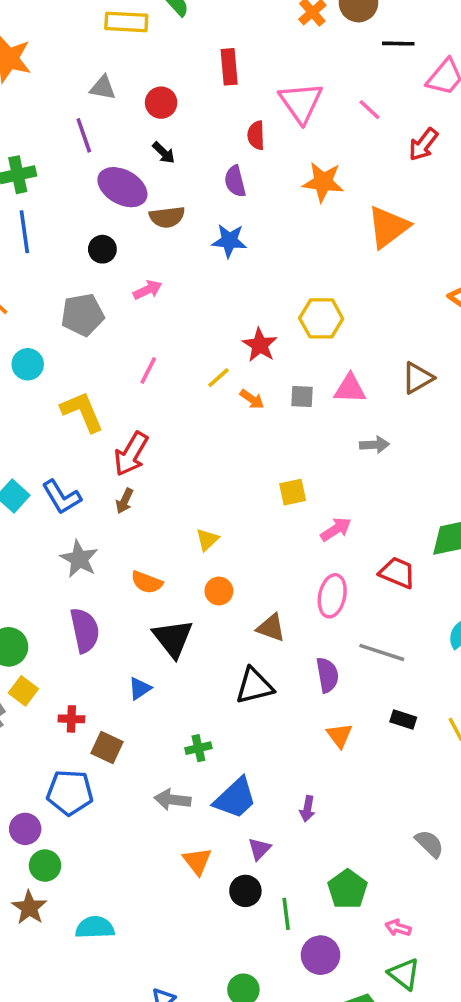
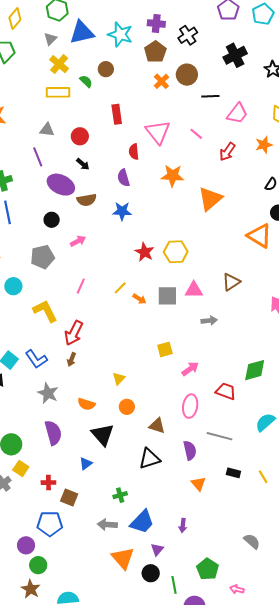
red star: (260, 345) -> (145, 252), moved
gray square: (302, 397) -> (167, 296), size x1.5
orange triangle: (197, 861) -> (123, 558), size x1.4

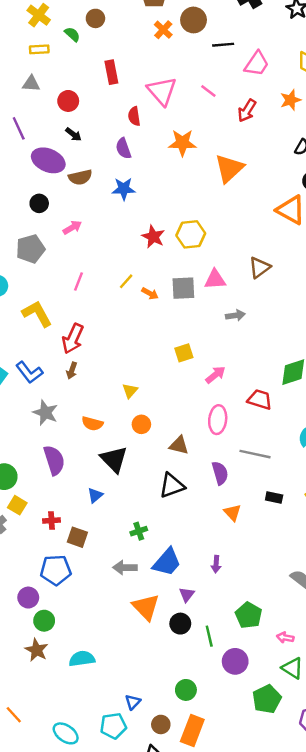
yellow rectangle: (58, 92) -> (39, 49), size x0.7
gray triangle: (47, 130) -> (31, 84), moved

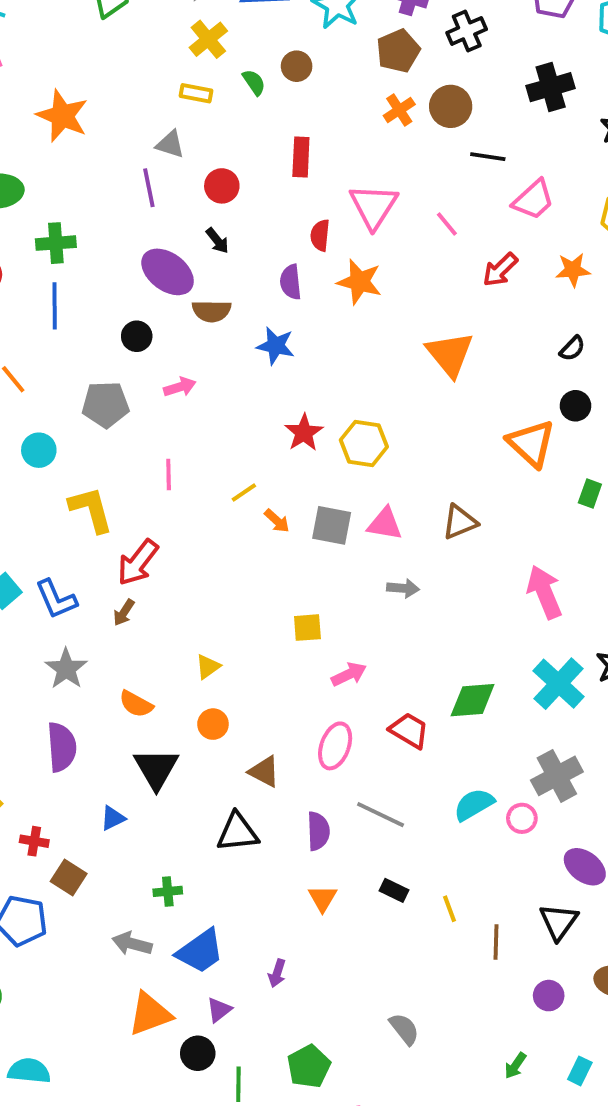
purple line: (19, 128) -> (149, 188), moved
orange star: (182, 143) -> (359, 282), moved
orange triangle: (229, 168) -> (450, 354), turned -40
pink line: (78, 282) -> (169, 475), turned -36
orange triangle: (146, 607) -> (150, 1014), turned 40

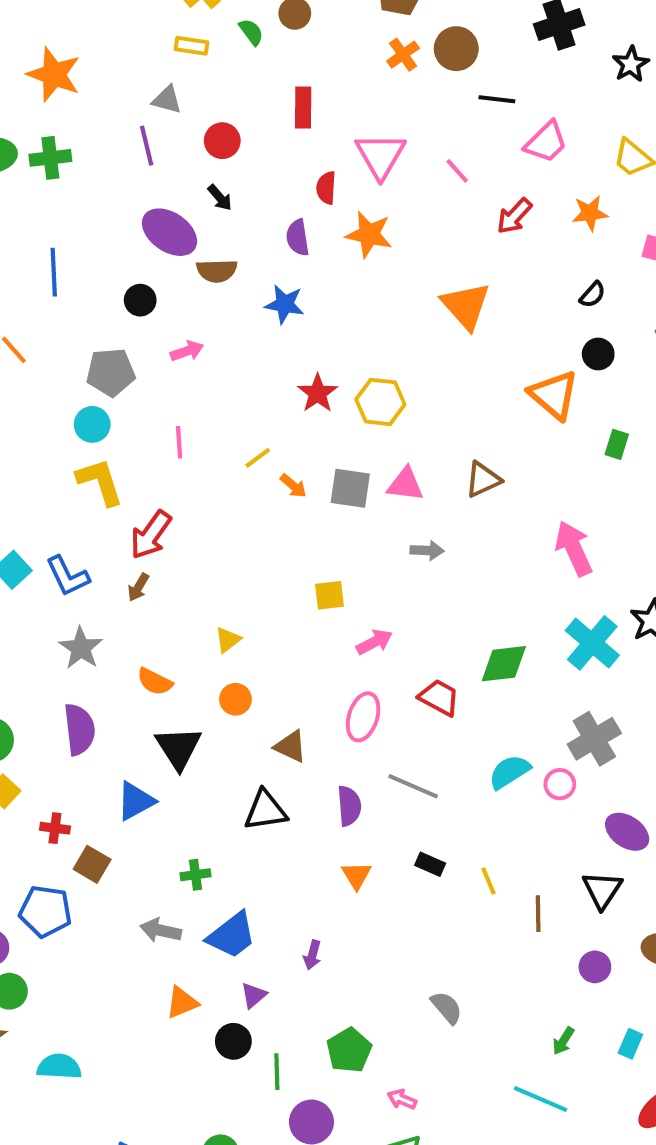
green cross: (56, 243) -> (50, 158), moved
cyan circle: (39, 450) -> (92, 424), moved
blue triangle: (113, 818) -> (135, 801), size x1.5
orange triangle: (150, 1014) -> (182, 1003), size x0.7

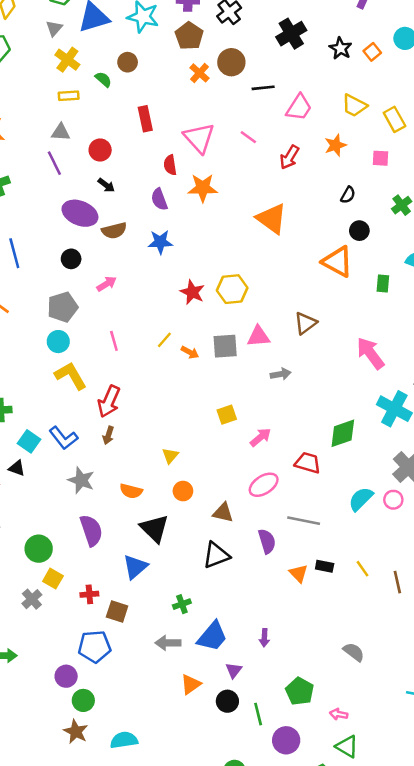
pink ellipse: (363, 717) -> (264, 485), turned 52
orange triangle: (356, 875) -> (299, 573), moved

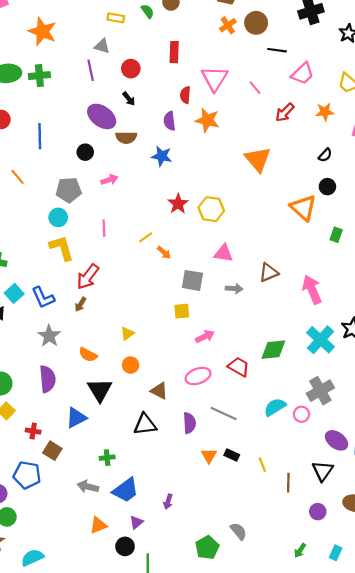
brown triangle: (305, 323) -> (269, 273), moved
gray square: (225, 346) -> (192, 280), moved
green pentagon: (300, 691) -> (207, 548), moved
cyan semicircle: (124, 740) -> (32, 558), turned -30

